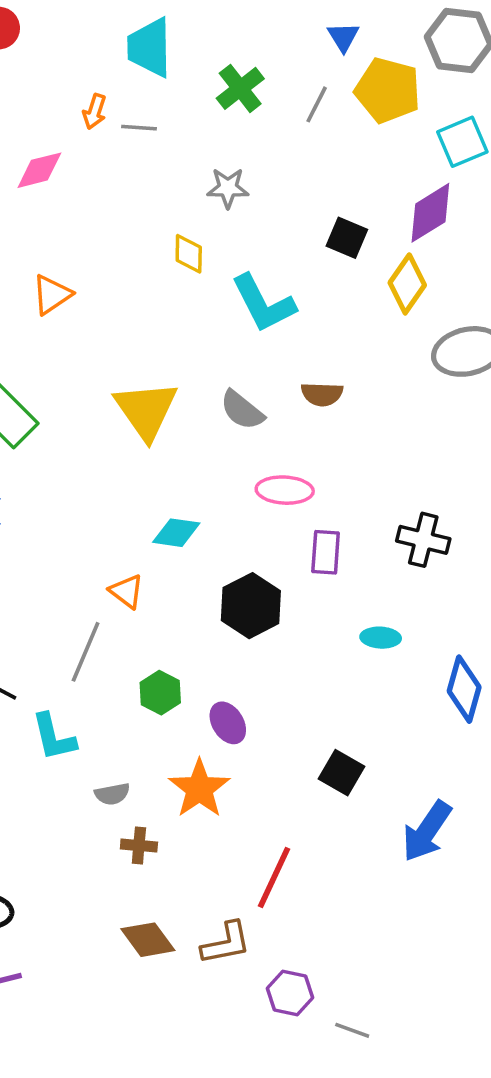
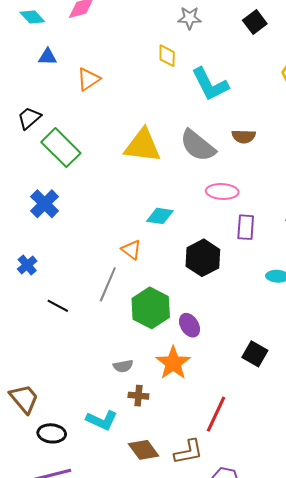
black square: (347, 238) -> (255, 22), moved, turned 30
yellow triangle: (146, 410) -> (143, 146), turned -48
gray semicircle: (242, 410) -> (198, 146), size x1.4
green hexagon: (160, 693) -> (151, 308), size x1.6
cyan L-shape: (54, 737) -> (102, 420), moved, turned -52

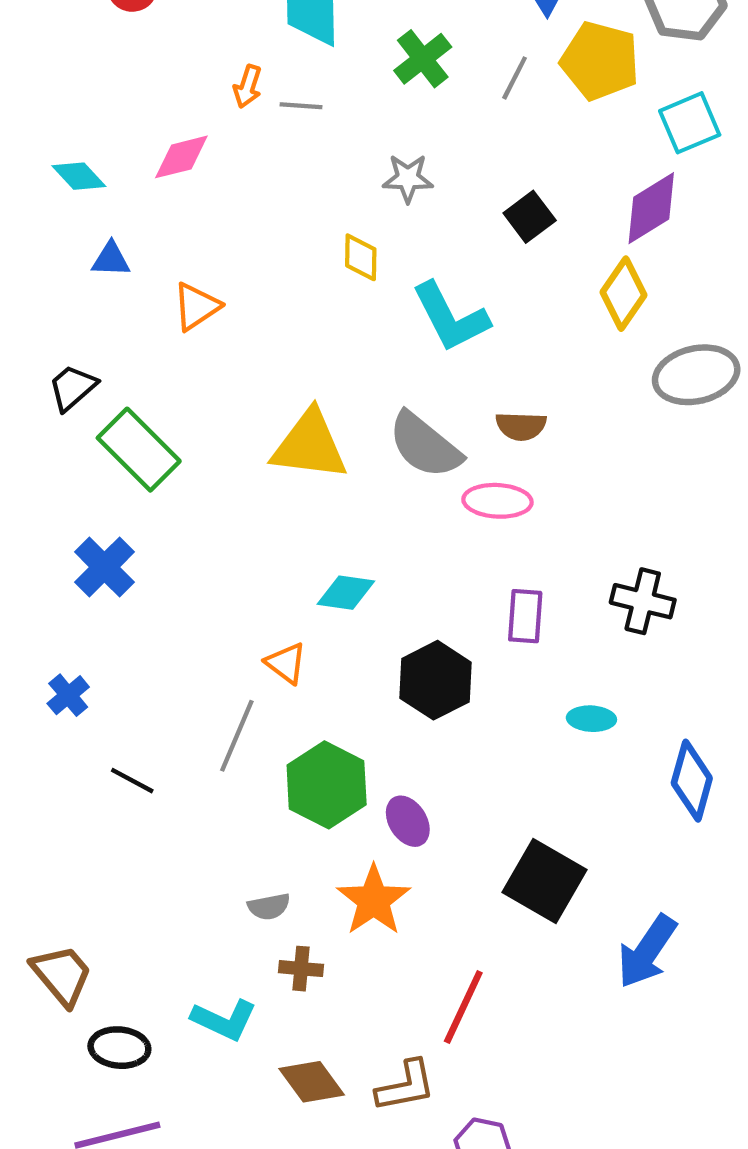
black square: (255, 22) -> (530, 217), moved
pink ellipse: (222, 191) -> (497, 501), moved
black square: (255, 354) -> (544, 881), size x1.5

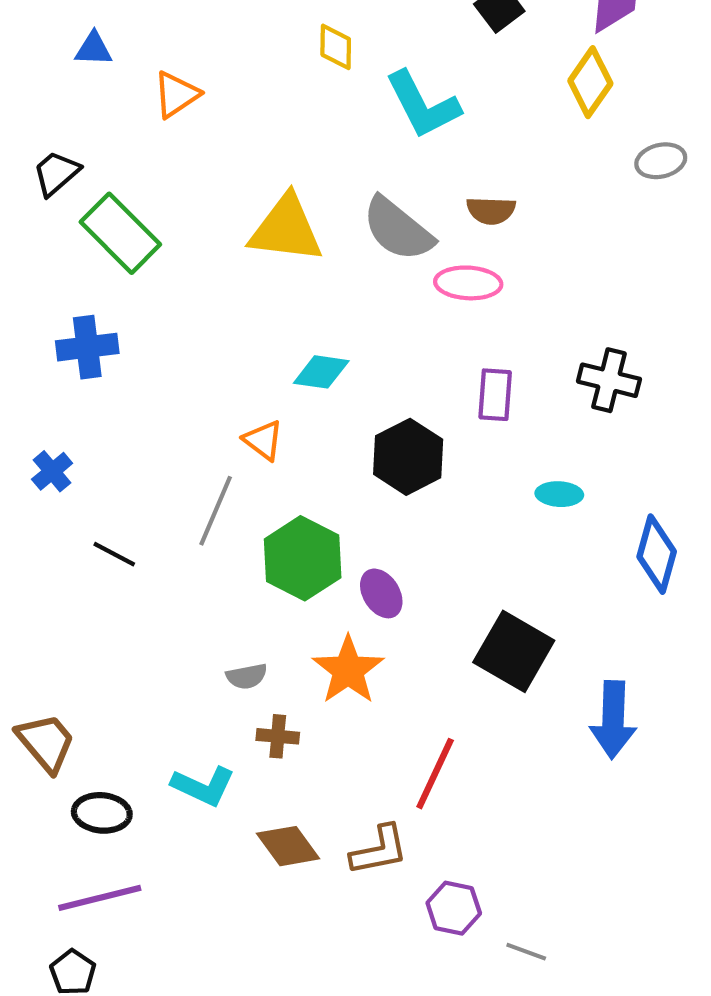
gray ellipse: (696, 375) -> (661, 161), size x0.6
blue cross: (104, 567) -> (87, 347), turned 38
blue arrow: (647, 951) -> (613, 720), turned -32

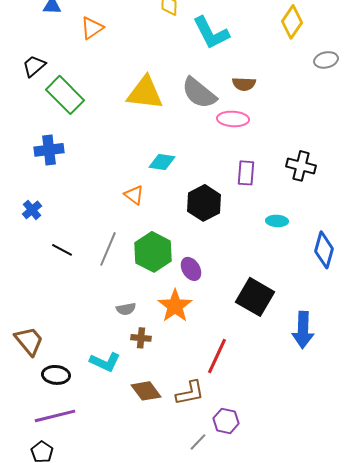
gray line: (216, 511) -> (108, 249), moved
gray line: (526, 952) -> (198, 442), moved, turned -66

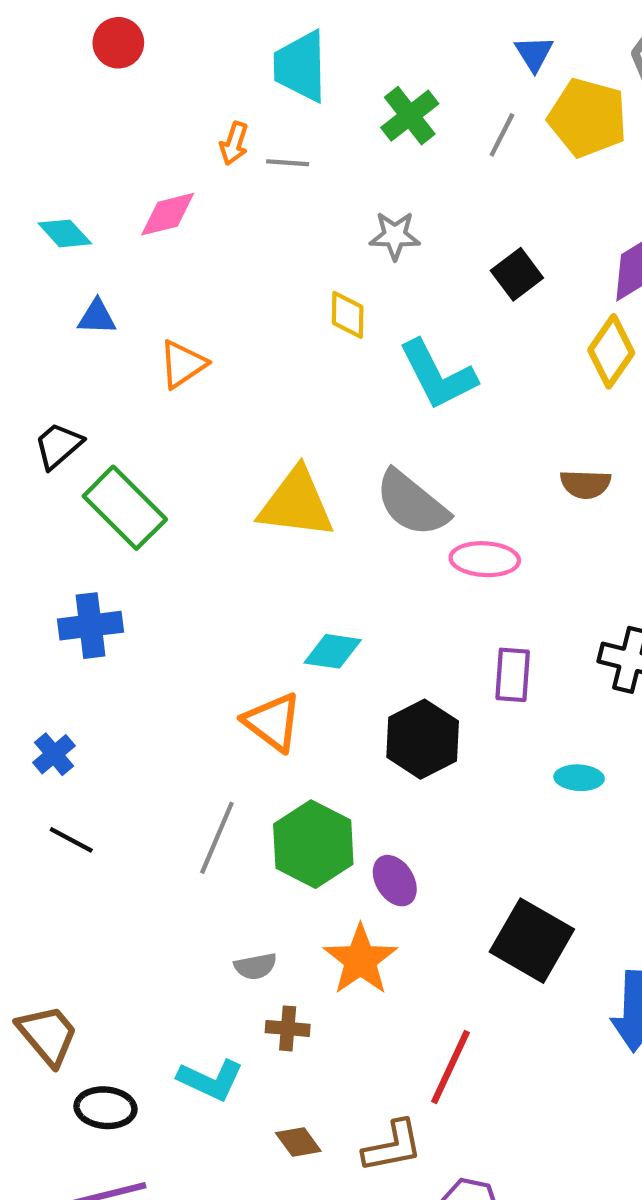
brown semicircle: (244, 84) -> (585, 484), moved
orange triangle: (134, 195) -> (273, 722), size x1.4
black line: (62, 250) -> (71, 840), moved
brown diamond: (146, 391) -> (298, 1142), size x0.7

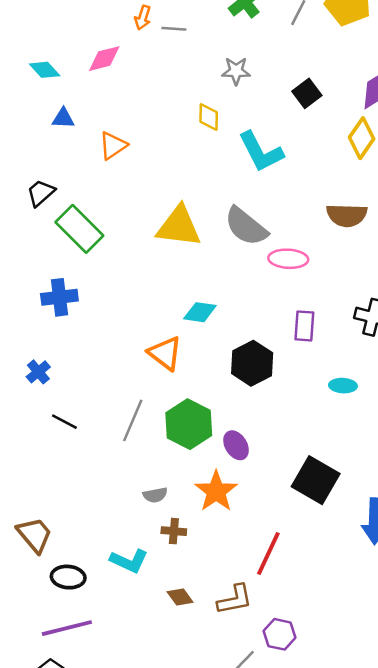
brown semicircle: (585, 484) -> (347, 215), size x1.4
black line: (71, 840) -> (64, 422), moved

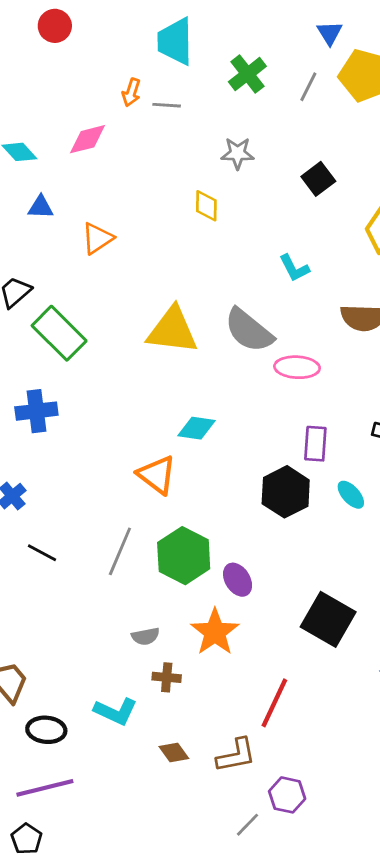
cyan L-shape: (261, 152) -> (294, 268), moved, size x0.6
black hexagon: (252, 363) -> (286, 492), moved
cyan ellipse: (343, 386) -> (351, 495), moved, turned 45

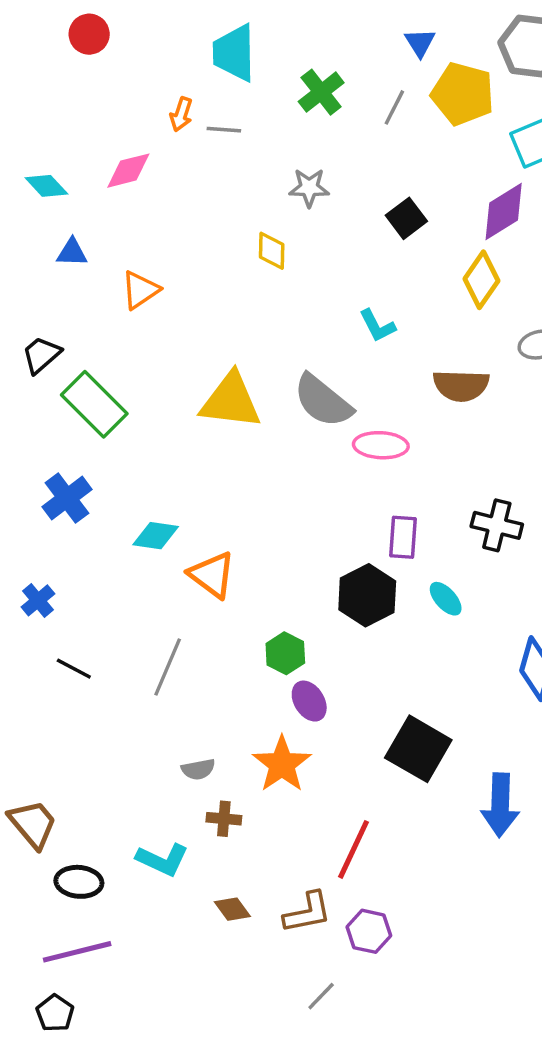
blue cross: (36, 411) -> (67, 498), turned -30
cyan diamond: (196, 428) -> (156, 536), moved
green hexagon: (184, 556) -> (285, 653), moved, size x0.6
purple hexagon: (287, 795) -> (369, 931), moved

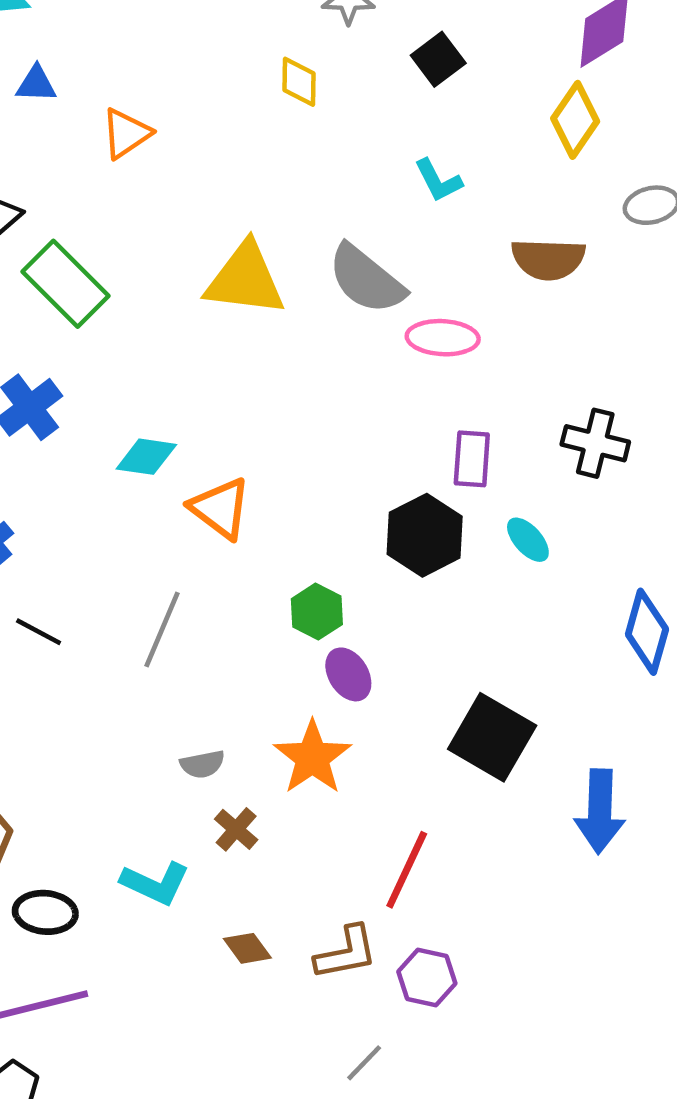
black square: (406, 218) -> (438, 59), moved
brown cross: (224, 819) -> (236, 829), turned 36

